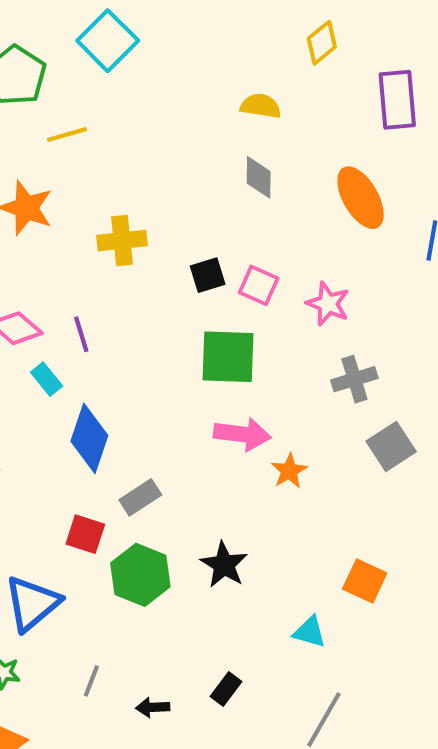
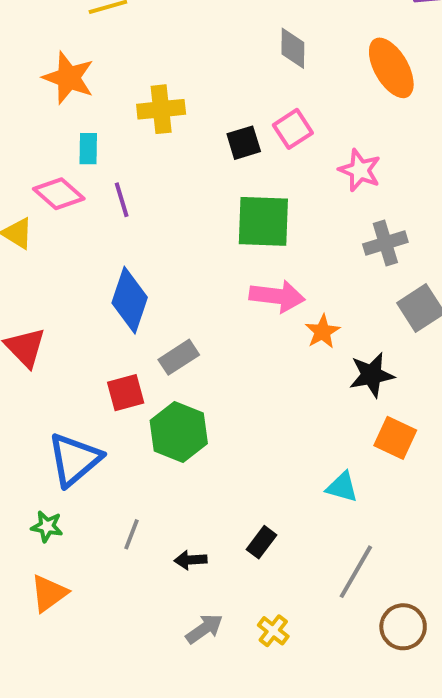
pink square: (259, 285) -> (293, 129), moved, turned 33
cyan rectangle: (47, 379) -> (88, 149), moved, turned 40
red square: (85, 534) -> (126, 393), turned -33
black star: (224, 565) -> (372, 375), moved, turned 30

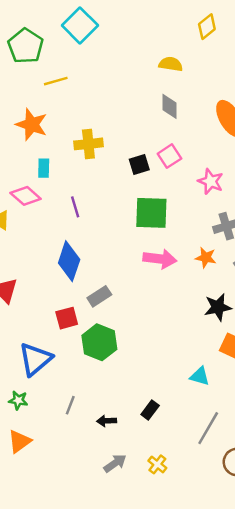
purple line: (122, 200) -> (75, 207), moved
orange star: (322, 332) -> (206, 258), moved, turned -30

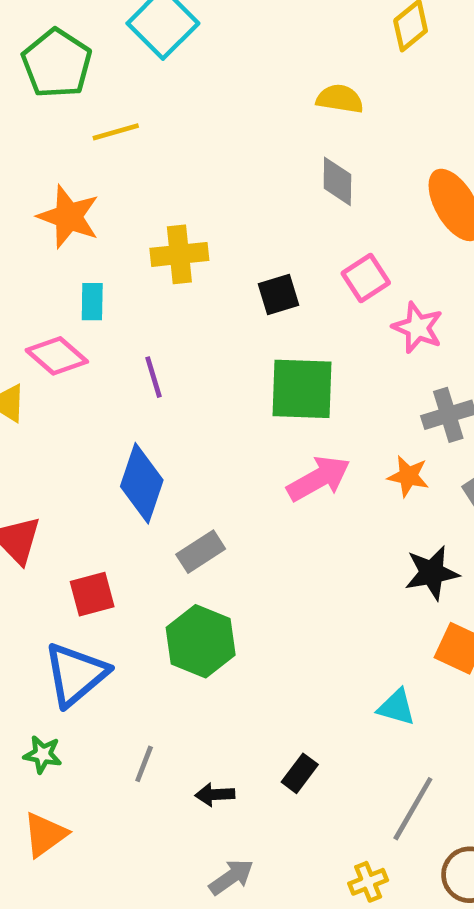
pink square: (169, 156) -> (366, 278), moved
pink arrow: (160, 259) -> (319, 479), turned -36
red square: (67, 318) -> (92, 594), moved
yellow cross: (157, 464) -> (368, 882), moved, turned 30

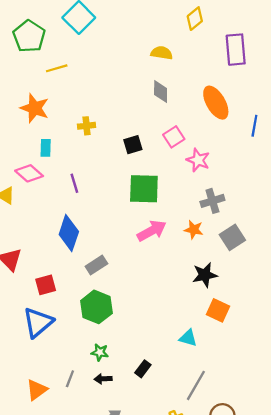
yellow cross: (179, 254) -> (87, 126), size x0.7
green star: (43, 754) -> (100, 352), moved
gray line: (144, 764) -> (70, 379), moved
orange triangle: (45, 835) -> (37, 390), moved

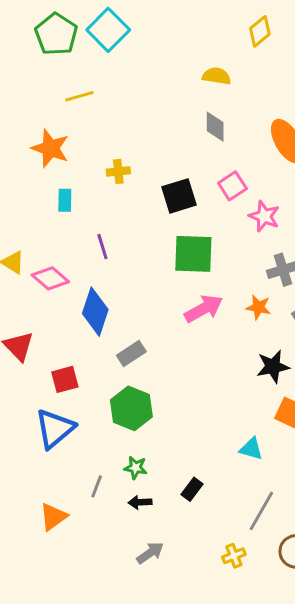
green pentagon: (29, 36) -> (56, 34), moved
black square: (133, 145) -> (179, 196), size x1.4
pink diamond: (29, 173) -> (50, 278), moved
gray line: (70, 379) -> (97, 486), moved

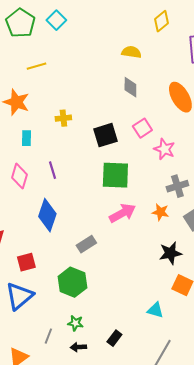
cyan square: (108, 30) -> (56, 20), size x0.7
pink diamond: (50, 278) -> (19, 176), moved, turned 65
gray rectangle: (131, 353) -> (86, 244), moved

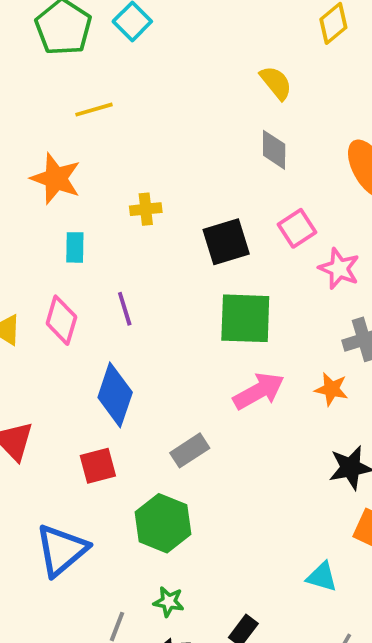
yellow semicircle: (131, 52) -> (276, 83), turned 42
red square: (26, 262) -> (98, 466), moved

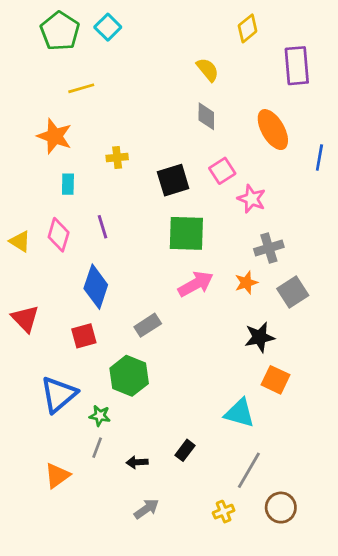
orange star: (331, 389) -> (246, 283), turned -30
cyan triangle: (322, 577) -> (240, 413), size x1.4
green star: (169, 602) -> (100, 416), moved

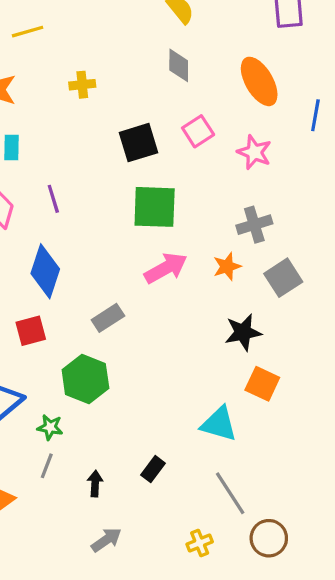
yellow cross: (117, 158) -> (82, 85), moved
pink star: (252, 199) -> (254, 152), moved
black arrow: (137, 462) -> (95, 484), turned 96
gray line: (249, 470) -> (230, 493), turned -63

